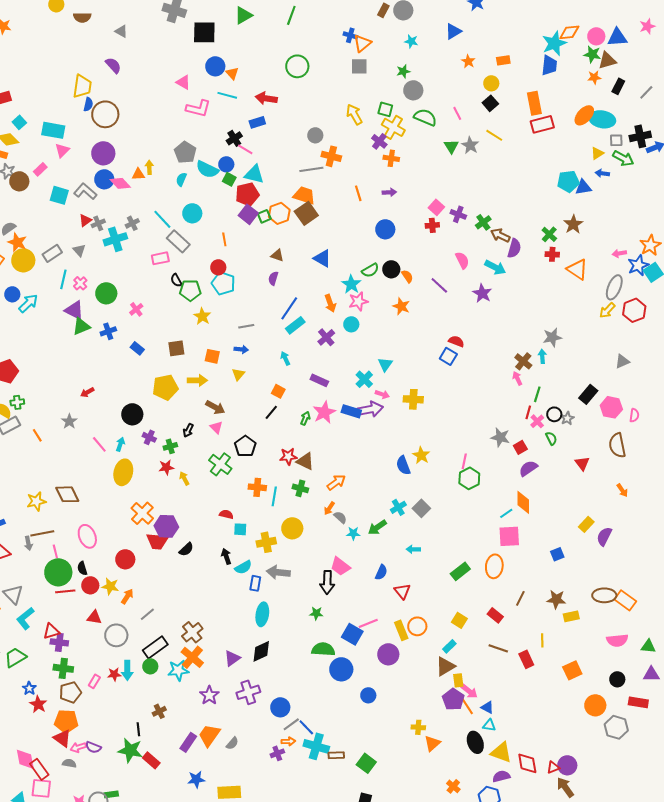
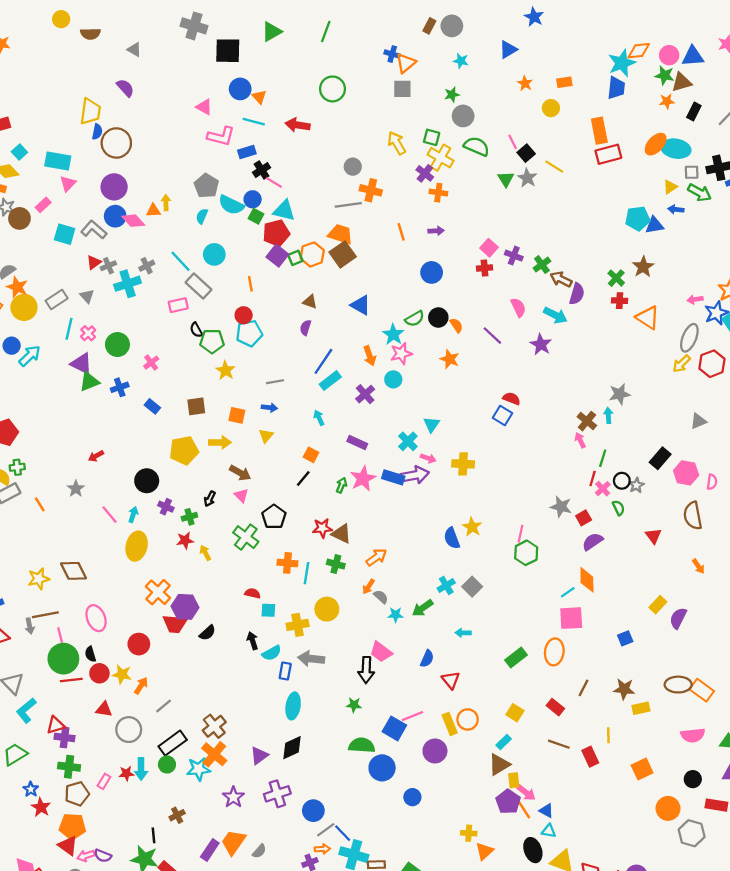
black square: (490, 103) -> (526, 153), moved
blue rectangle: (257, 122) -> (247, 152), moved
cyan pentagon: (223, 283) -> (249, 333), turned -30

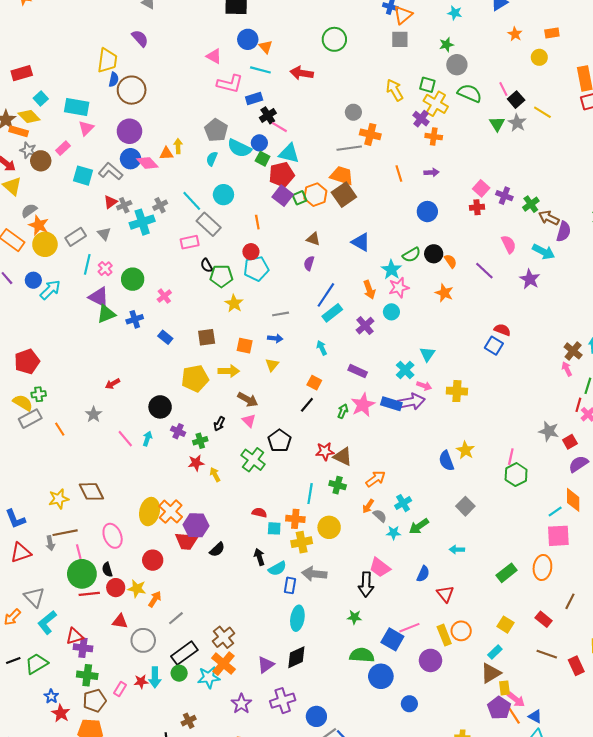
yellow ellipse: (137, 546) -> (150, 512), moved
orange cross: (287, 563) -> (295, 519), moved
cyan cross: (446, 585) -> (403, 503), moved

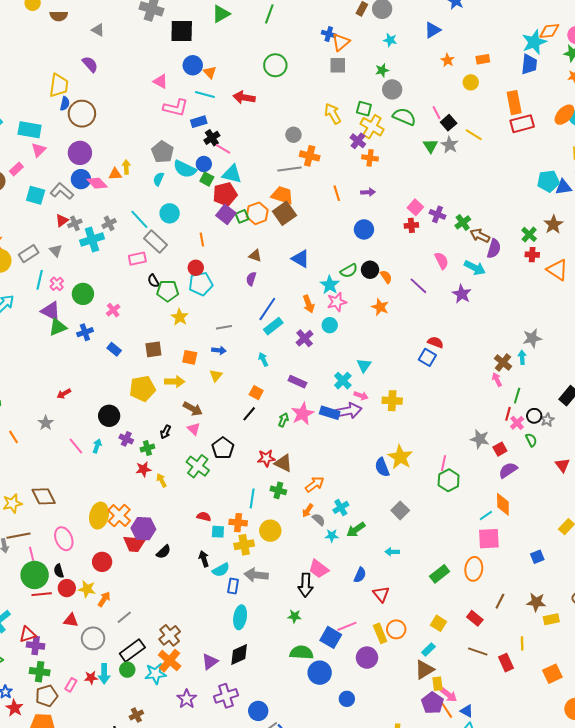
yellow star: (465, 450) -> (400, 457), size x1.4

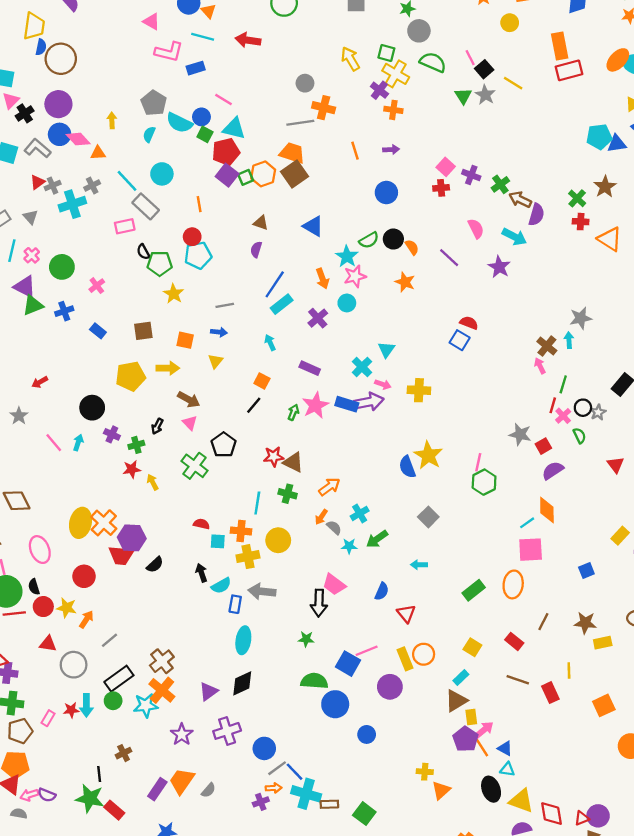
black cross: (212, 138) -> (25, 113), moved
orange triangle: (115, 174) -> (98, 153), moved
pink arrow: (449, 695) -> (484, 730), turned -78

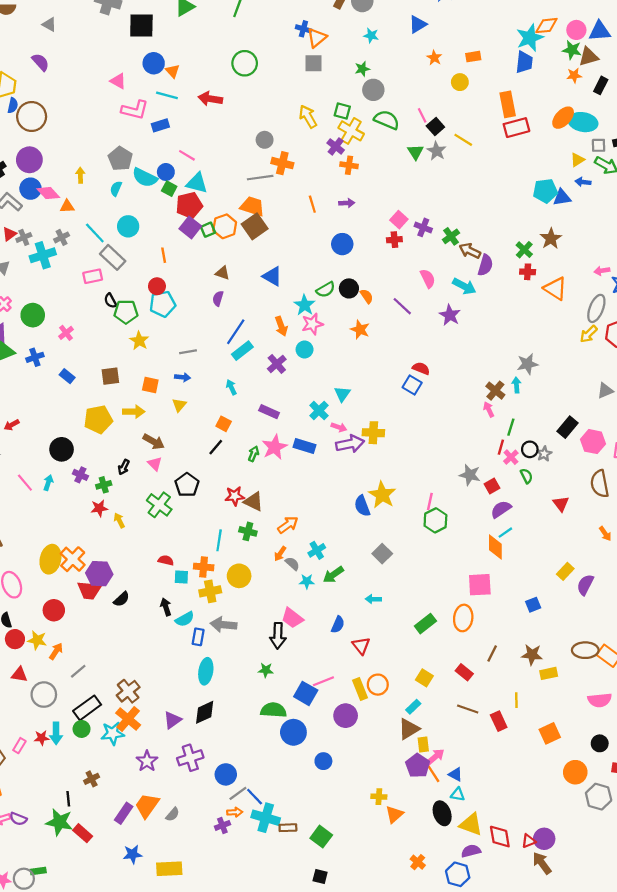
purple arrow: (369, 402) -> (350, 444), moved
cyan line: (527, 523) -> (505, 533), moved

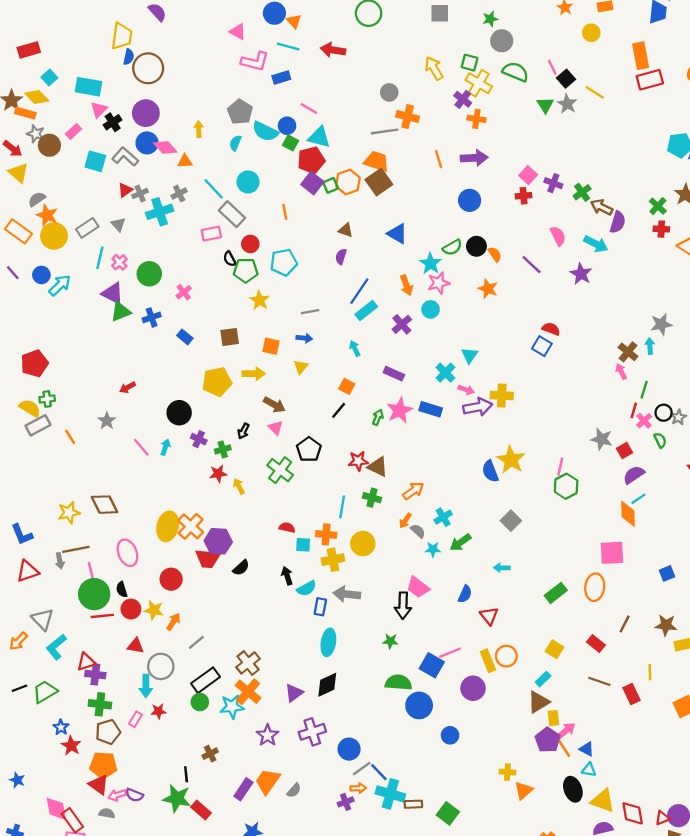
purple arrow: (347, 203) -> (474, 158), size x1.6
red circle: (157, 286) -> (250, 244), moved
cyan arrow: (56, 733) -> (146, 686), moved

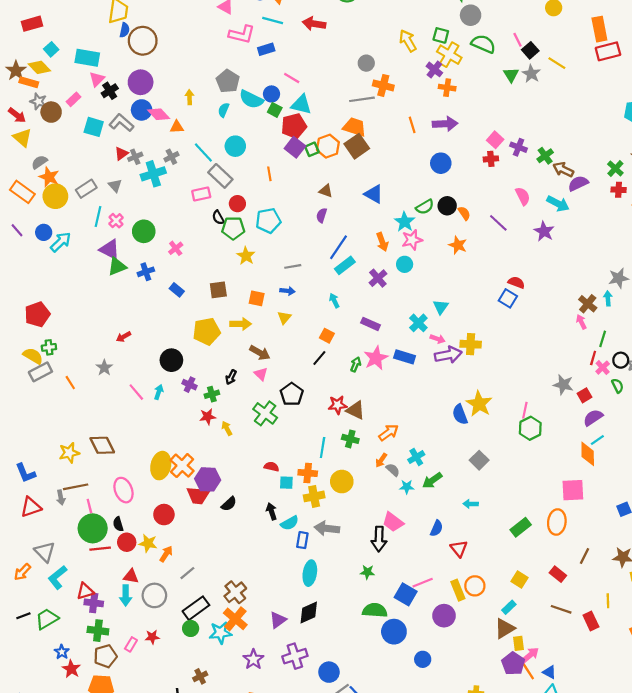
purple semicircle: (618, 222) -> (578, 183), turned -132
cyan arrow: (146, 686) -> (126, 595), moved

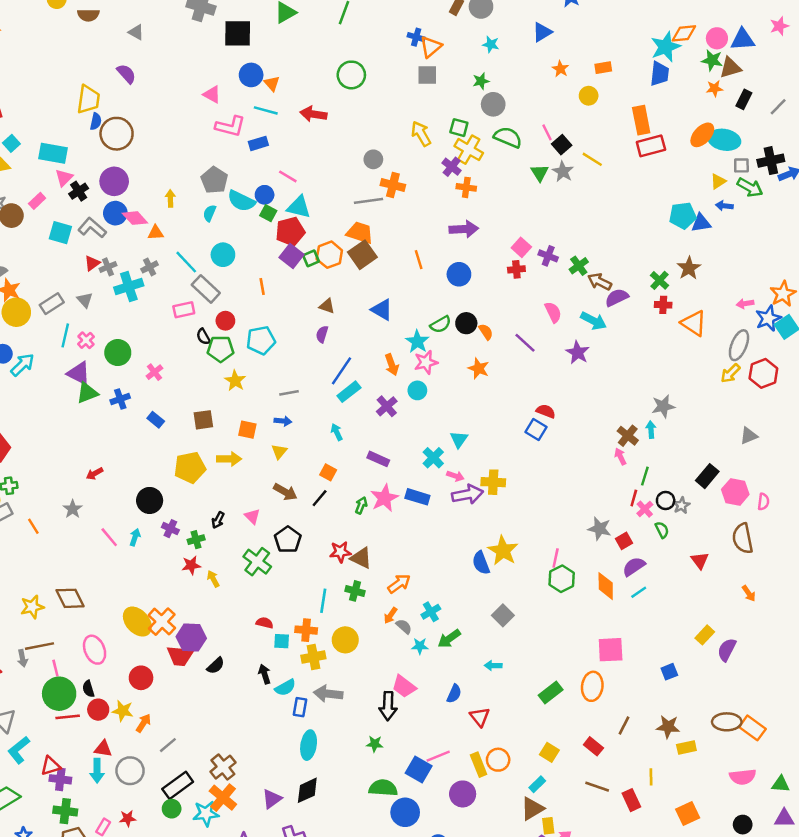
orange line: (412, 125) -> (419, 260), moved
brown arrow: (260, 353) -> (285, 492), moved
orange diamond: (588, 454) -> (606, 586), moved
yellow ellipse: (161, 466) -> (137, 622), turned -55

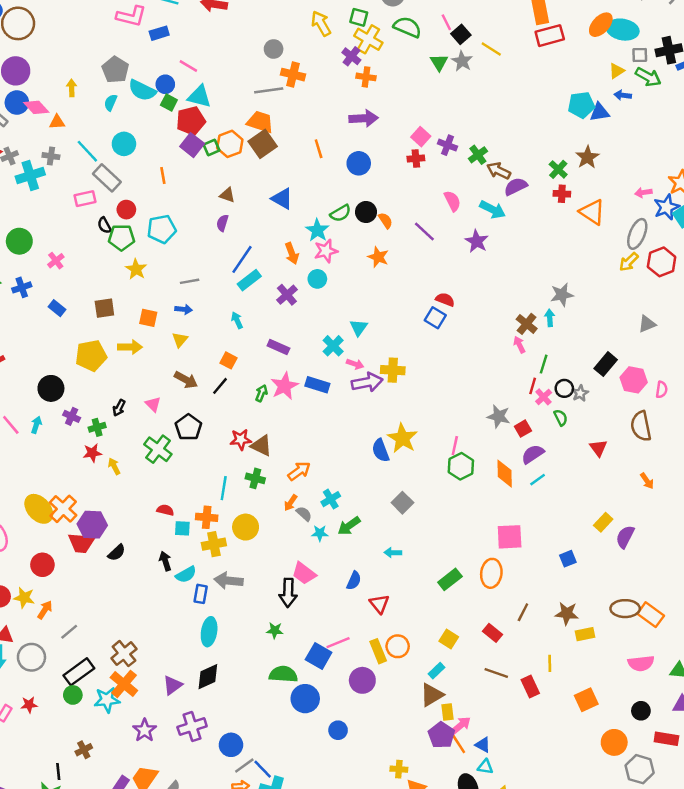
gray cross: (150, 267) -> (51, 156), turned 35

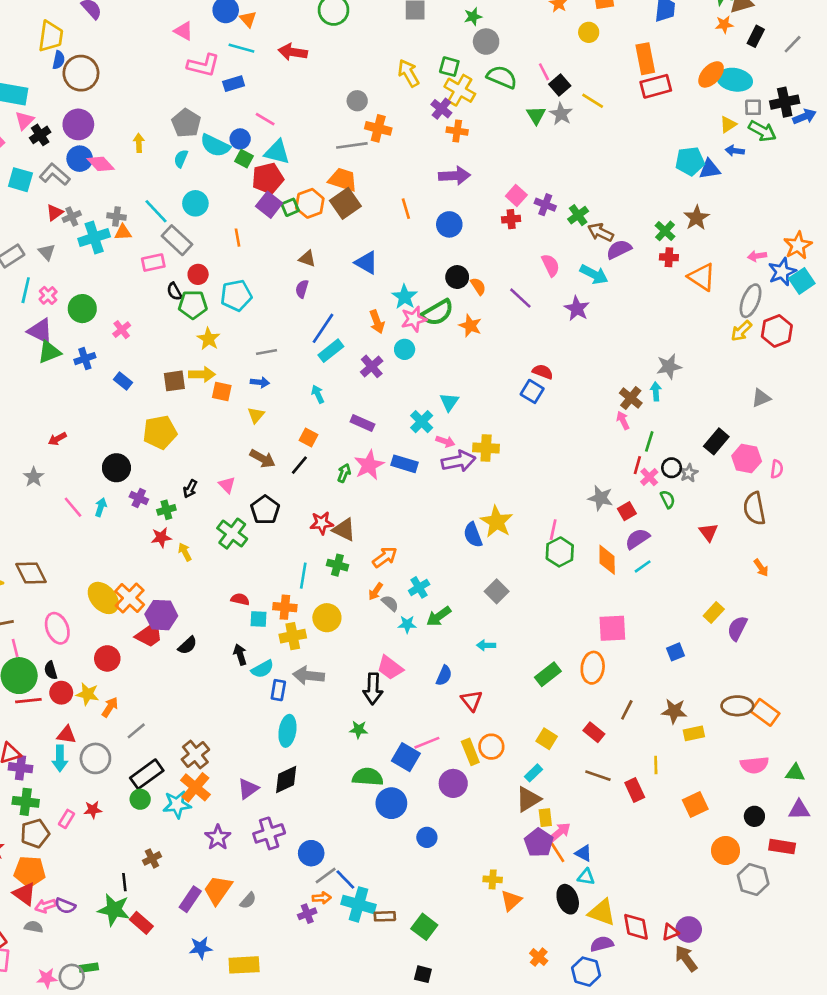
orange triangle: (57, 122) -> (123, 232), moved
green semicircle: (340, 213) -> (437, 313), moved, size x1.4
yellow arrow: (130, 347) -> (202, 374), moved
red trapezoid: (81, 543) -> (149, 635), turned -40

